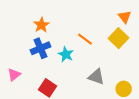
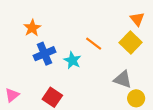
orange star: (41, 25) -> (32, 28), moved
pink triangle: (14, 75) -> (12, 95), moved
gray triangle: (96, 77) -> (123, 79), moved

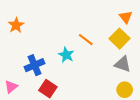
orange star: (32, 28) -> (16, 25), moved
blue cross: (44, 54) -> (35, 65), moved
gray triangle: (123, 79) -> (123, 64), moved

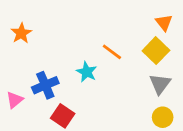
gray triangle: (123, 64) -> (160, 84), turned 48
pink triangle: (11, 87) -> (15, 100), moved

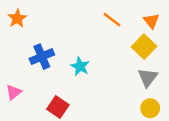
orange star: (21, 33) -> (17, 18), moved
orange line: (112, 52) -> (112, 20), moved
blue cross: (45, 85) -> (42, 57), moved

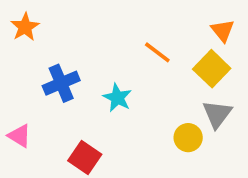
orange line: (112, 20) -> (157, 52), moved
pink triangle: (14, 92) -> (19, 136), turned -49
yellow circle: (150, 108) -> (188, 138), moved

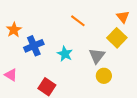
orange star: (25, 27) -> (14, 30), moved
orange line: (157, 52) -> (78, 21), moved
gray triangle: (217, 114) -> (97, 56), moved

